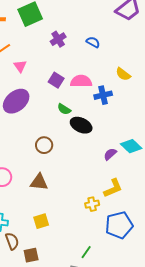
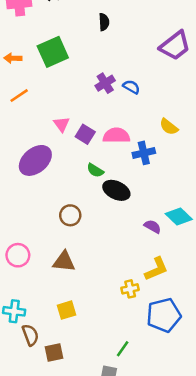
purple cross: (58, 39) -> (105, 83), moved
pink triangle: (20, 66) -> (62, 124), moved
purple semicircle: (110, 154) -> (153, 227), turned 72

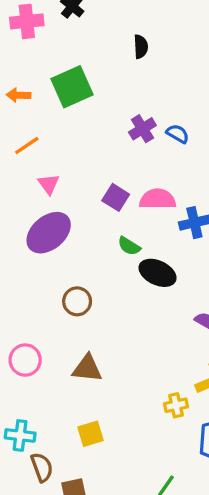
pink triangle: (62, 124) -> (49, 184), moved
brown circle: (70, 215) -> (77, 301), moved

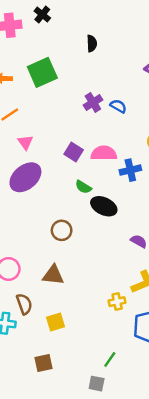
brown circle: (77, 301) -> (62, 230), moved
brown semicircle: (42, 467) -> (24, 304), moved

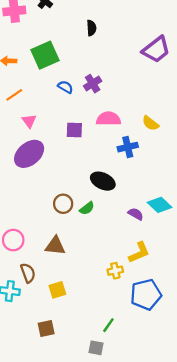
blue semicircle: (118, 106) -> (65, 87), moved
purple square: (74, 152) -> (74, 130), turned -30
pink semicircle: (104, 153) -> (108, 119), moved
green semicircle: (83, 187) -> (87, 208), moved, turned -70

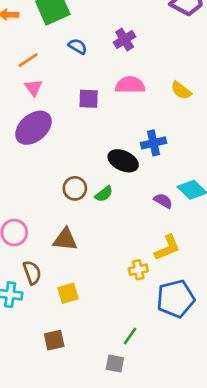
purple cross: (93, 84) -> (125, 39), moved
orange line: (14, 95) -> (28, 60), moved
blue cross: (128, 147) -> (153, 143), moved

